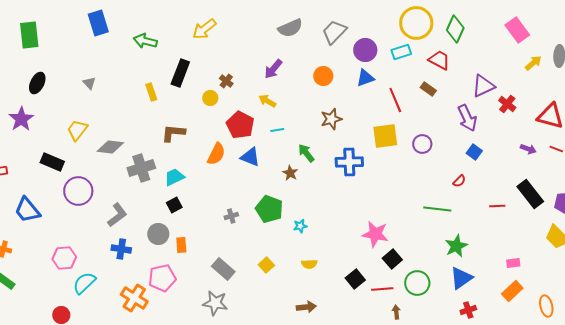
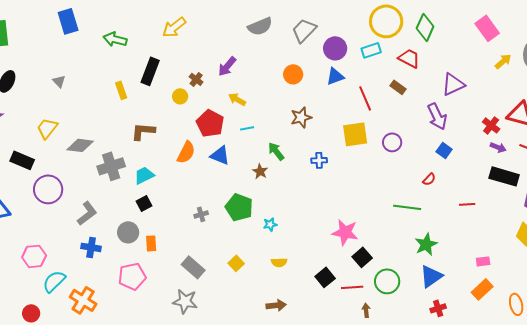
purple arrow: (273, 69) -> (227, 66), moved
red cross: (507, 104) -> (491, 125), moved
blue cross: (349, 162) -> (319, 160), size x0.6
black rectangle: (530, 194) -> (504, 176), moved, turned -36
orange cross: (134, 298) -> (83, 300), moved

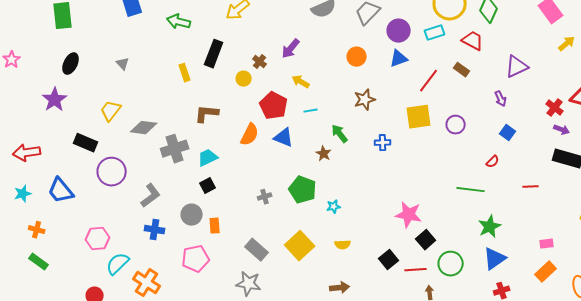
red line: (365, 98) -> (429, 81), turned 60
purple arrow: (437, 116) -> (501, 99), size x0.6
yellow square: (236, 263) -> (300, 246), size x1.8

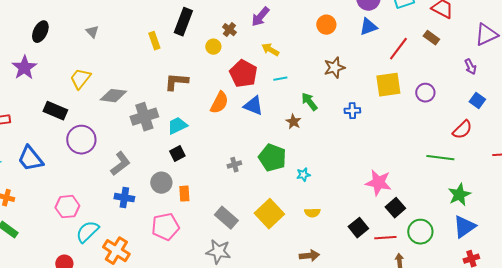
red semicircle: (493, 162) -> (462, 130), size x1.5

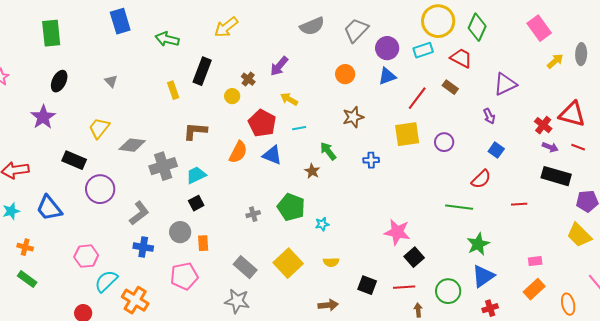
black square: (358, 228) -> (367, 285), moved, turned -30
green circle: (420, 232) -> (448, 291), moved

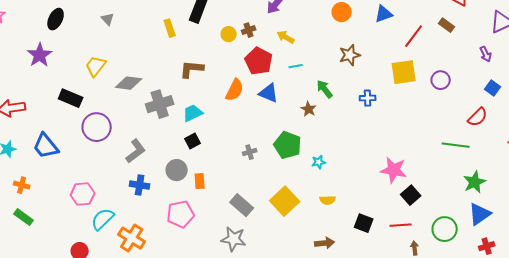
brown cross: (248, 79) -> (249, 30), moved, turned 32

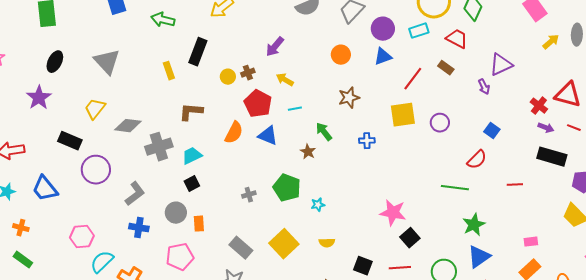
gray triangle: (108, 19) -> (107, 62), size x2.0
purple arrow: (486, 54) -> (484, 87), moved

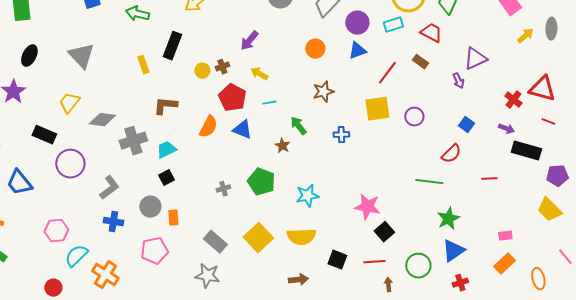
purple arrow: (546, 128) -> (506, 129), moved
cyan star: (318, 205) -> (307, 196), moved, size x1.6
yellow semicircle: (327, 243) -> (301, 237), size x1.8

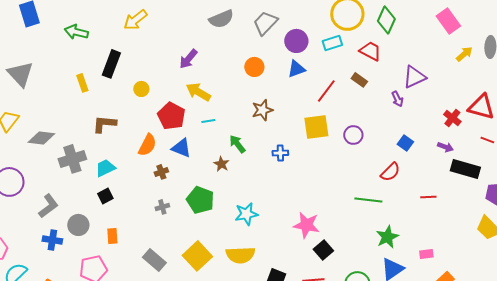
brown cross: (222, 67) -> (161, 172), moved
yellow arrow: (259, 74) -> (198, 92), size x1.4
gray circle: (150, 207) -> (78, 225), moved
pink rectangle: (505, 236) -> (426, 254), moved

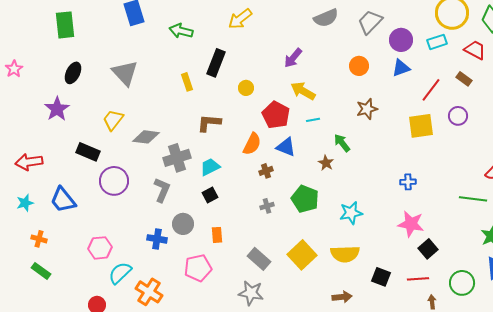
purple circle: (353, 135) -> (458, 116), moved
blue cross: (280, 153) -> (408, 182), moved
gray L-shape: (48, 206) -> (162, 190), moved, turned -30

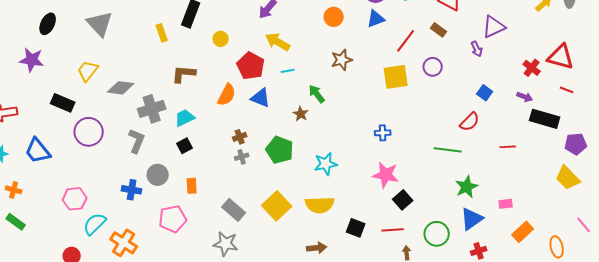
purple star: (57, 109) -> (32, 60), turned -30
brown cross: (266, 171) -> (240, 137), moved

